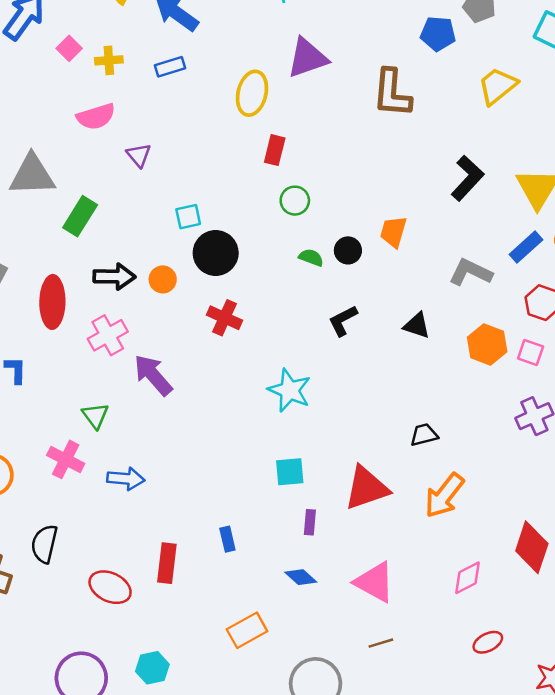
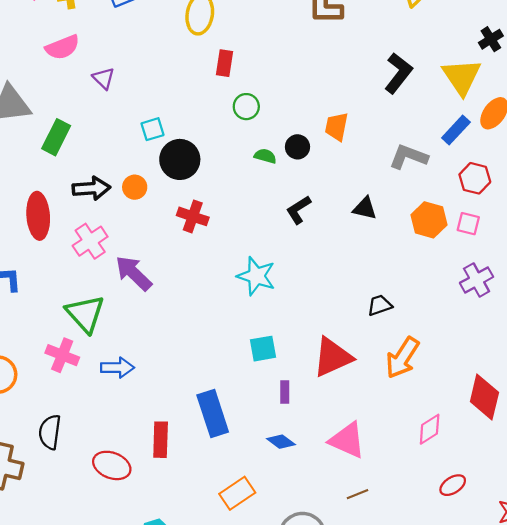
green triangle: (95, 416) -> (85, 314), size x1.6
blue rectangle: (227, 539) -> (213, 413), size x2.0

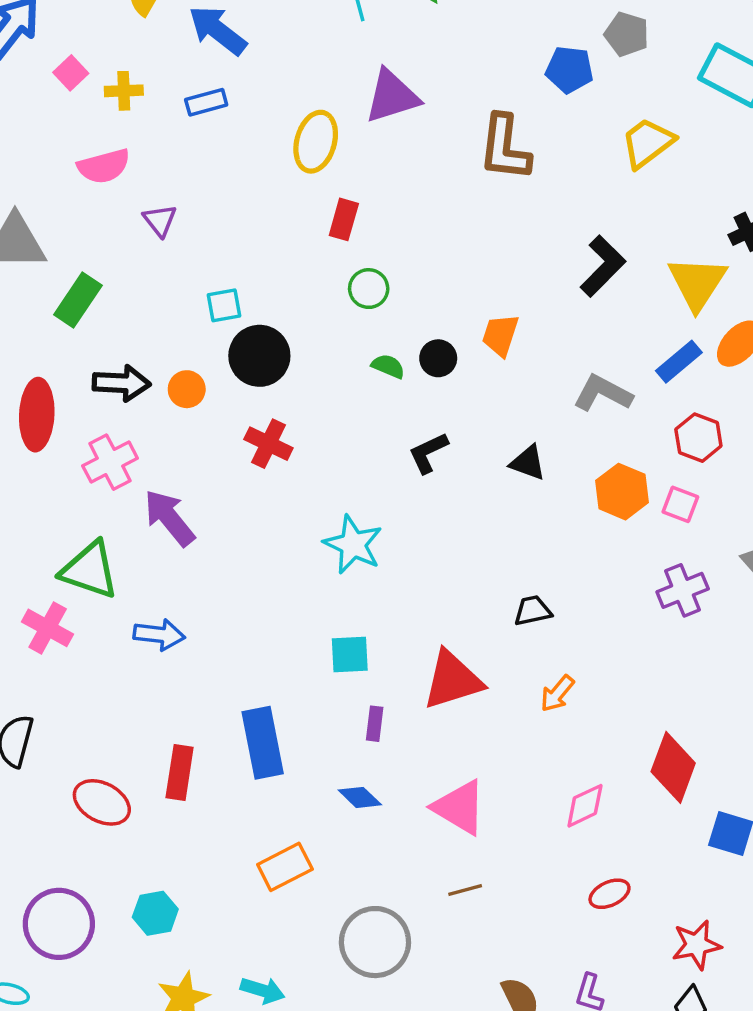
green triangle: (85, 314) -> (90, 570), turned -36
orange arrow: (402, 358) -> (557, 694), size x0.6
blue arrow: (117, 368) -> (159, 635), moved

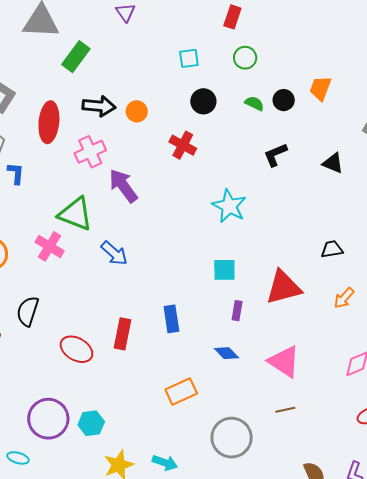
cyan square: (224, 305) -> (189, 58), moved
black circle: (259, 356) -> (203, 101), moved, size x0.7
blue arrow: (159, 635) -> (114, 253), turned 32
blue rectangle: (263, 743) -> (171, 319), size x0.7
cyan hexagon: (155, 913) -> (91, 423), moved

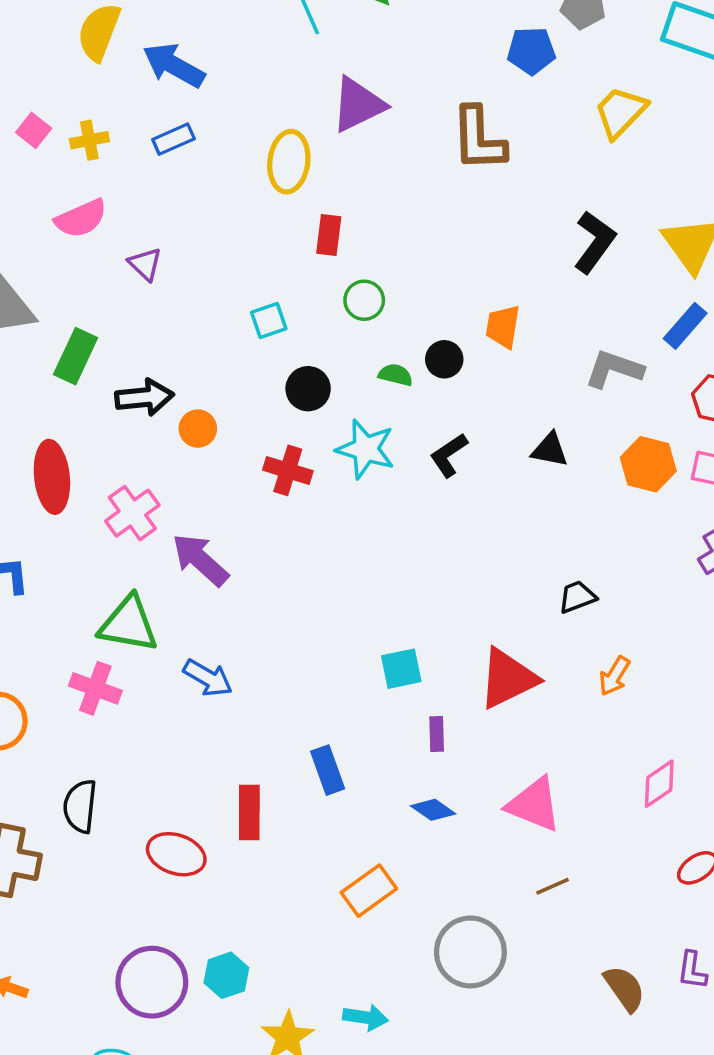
black arrow: (99, 106) -> (144, 397), moved
cyan star: (229, 206) -> (366, 449), moved

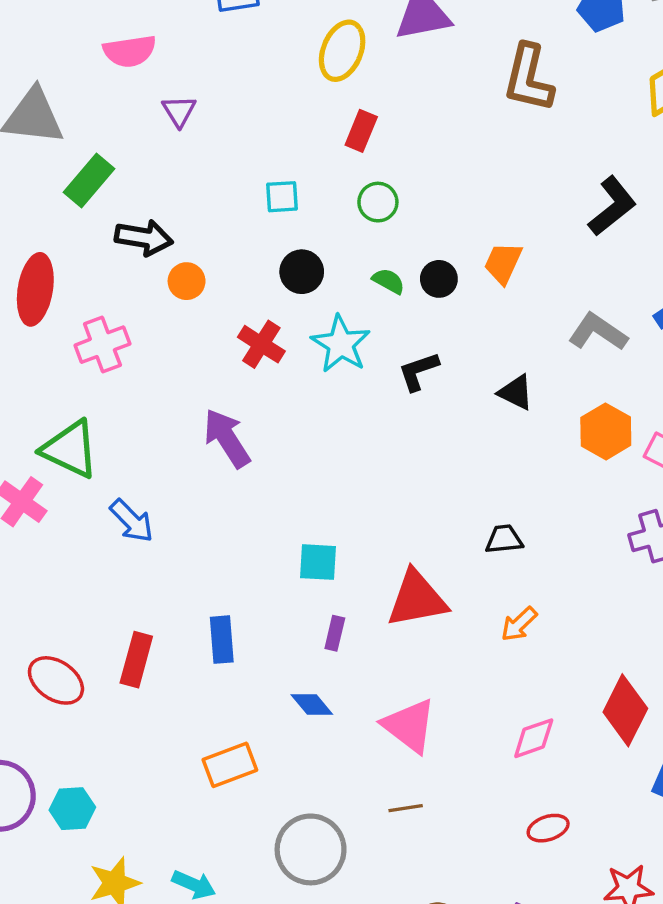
purple arrow: (200, 560) -> (227, 438), moved

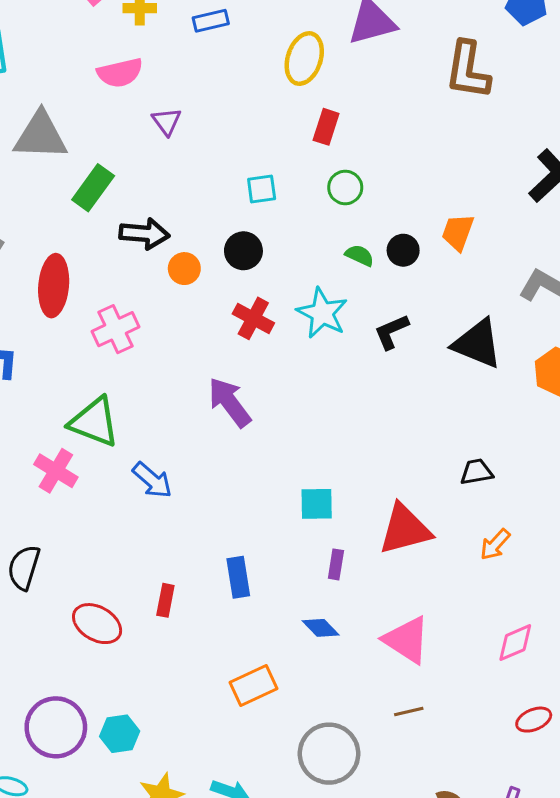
black circle: (302, 272) -> (243, 251), moved
black triangle: (516, 392) -> (477, 344), size x1.6
red rectangle: (136, 660) -> (165, 600), size x0.7

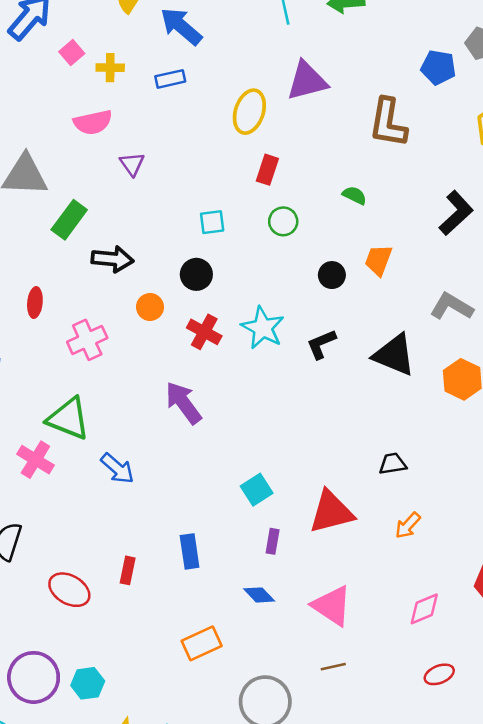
green semicircle: (360, 255) -> (354, 195), moved
orange circle: (184, 269) -> (150, 307), moved
red ellipse: (54, 286) -> (35, 302), size x0.6
cyan square: (317, 504) -> (257, 490), turned -32

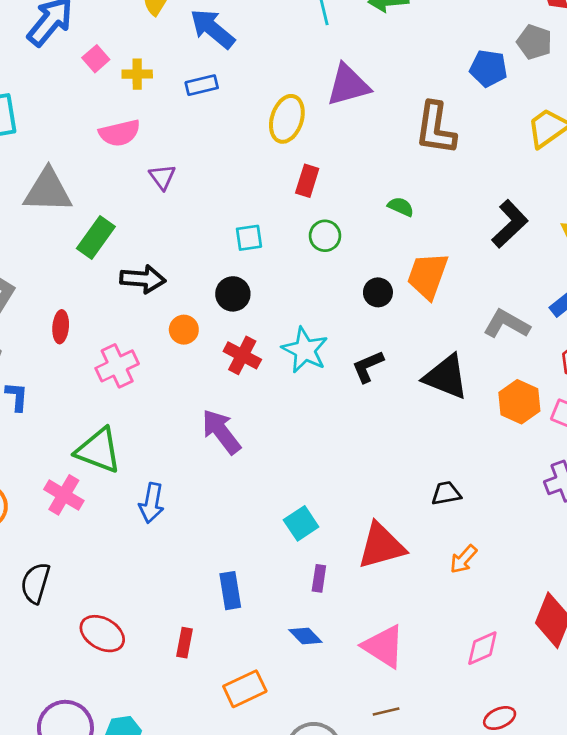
orange trapezoid: (378, 260) -> (427, 276), size x1.4
blue arrow: (117, 468) -> (152, 503), turned 60
red rectangle: (128, 570) -> (185, 643), moved

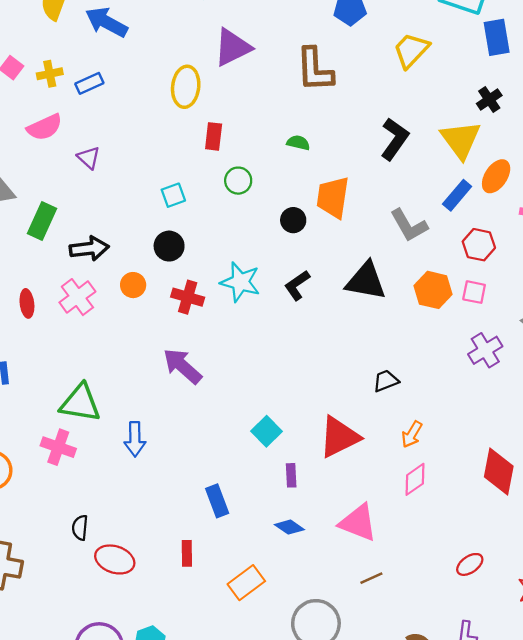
blue rectangle: (202, 85) -> (89, 83), moved
gray L-shape: (507, 324) -> (409, 225), turned -138
pink cross: (117, 366) -> (77, 297), moved
black semicircle: (35, 583) -> (80, 528), moved, size x0.7
pink diamond: (482, 648) -> (415, 479), moved

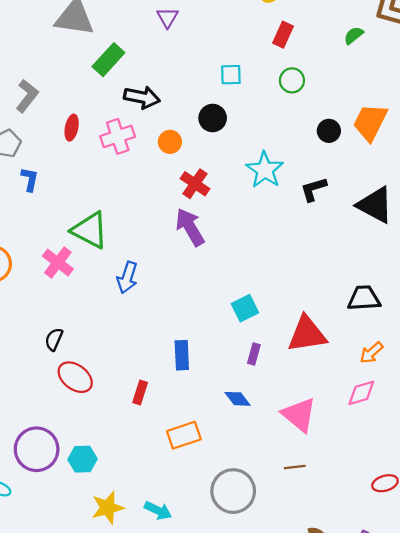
green semicircle: (298, 143) -> (354, 35), moved, turned -70
red cross: (188, 297) -> (195, 184), moved
black trapezoid: (386, 381) -> (364, 298), size x1.4

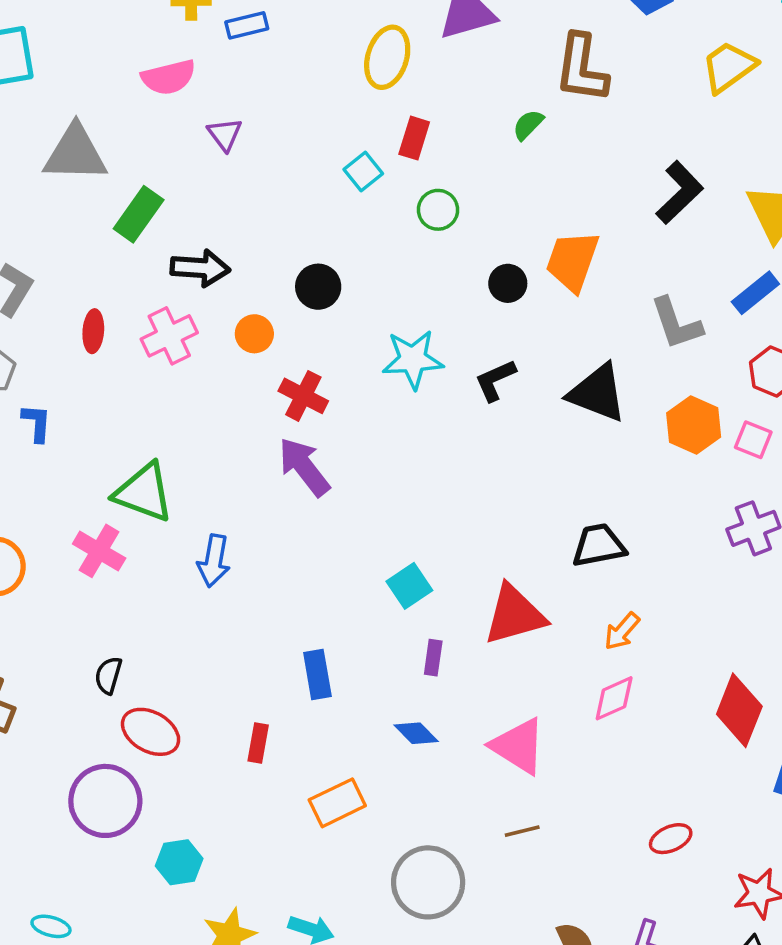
cyan square: (231, 75) -> (363, 171), moved, turned -30
cyan star: (265, 170) -> (413, 359), turned -30
purple circle: (37, 449) -> (105, 801), moved

